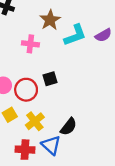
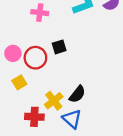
yellow cross: (35, 121) -> (54, 101), moved
blue triangle: (51, 145) -> (72, 119), moved

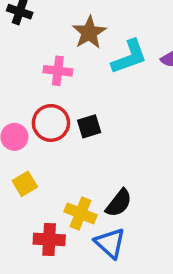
red circle: (35, 58) -> (51, 123), moved
yellow cross: (54, 101) -> (80, 213), turned -30

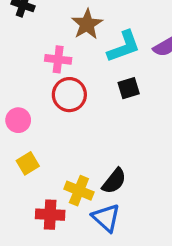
red circle: (51, 123) -> (69, 95), moved
black square: (89, 126) -> (129, 88), moved

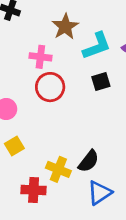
blue triangle: (106, 218) -> (100, 193), moved, turned 44

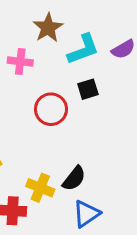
red circle: (50, 87) -> (51, 109), moved

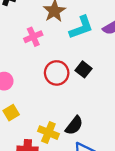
pink cross: (20, 62) -> (33, 37), turned -30
black square: (88, 89) -> (84, 69), moved, turned -35

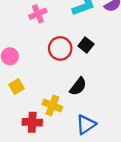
black semicircle: (74, 125) -> (78, 86), moved

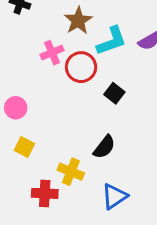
red circle: (60, 48) -> (81, 67), moved
yellow square: (17, 86) -> (24, 147), turned -32

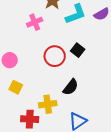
red circle: (81, 67) -> (55, 56), moved
yellow cross: (71, 172) -> (48, 104), turned -30

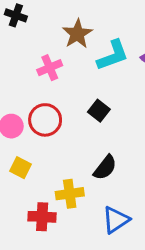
black square: (78, 50) -> (99, 111), moved
red circle: (55, 56) -> (45, 120), moved

